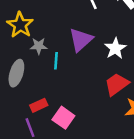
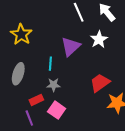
gray star: (39, 46) -> (53, 85), moved
white star: (115, 48) -> (99, 39), moved

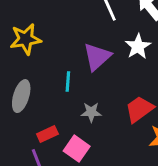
yellow star: (21, 34) -> (26, 39), turned 30
gray star: (53, 85) -> (91, 112), moved

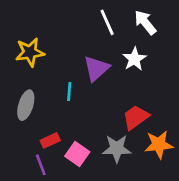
gray star: (91, 112) -> (117, 149), moved, size x1.5

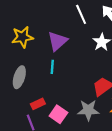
purple triangle: (96, 69) -> (57, 41), moved

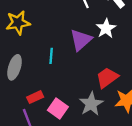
purple triangle: (57, 41) -> (81, 40), moved
gray star: (88, 110) -> (91, 104), turned -30

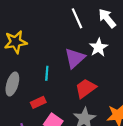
red trapezoid: (107, 78) -> (86, 88), moved
red rectangle: (35, 97) -> (38, 102), moved

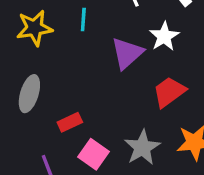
cyan line: (47, 73) -> (83, 20), moved
red trapezoid: (86, 88) -> (169, 92), moved

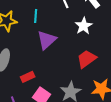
purple triangle: (127, 53) -> (47, 40), moved

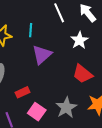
red trapezoid: (87, 59) -> (83, 74), turned -105

